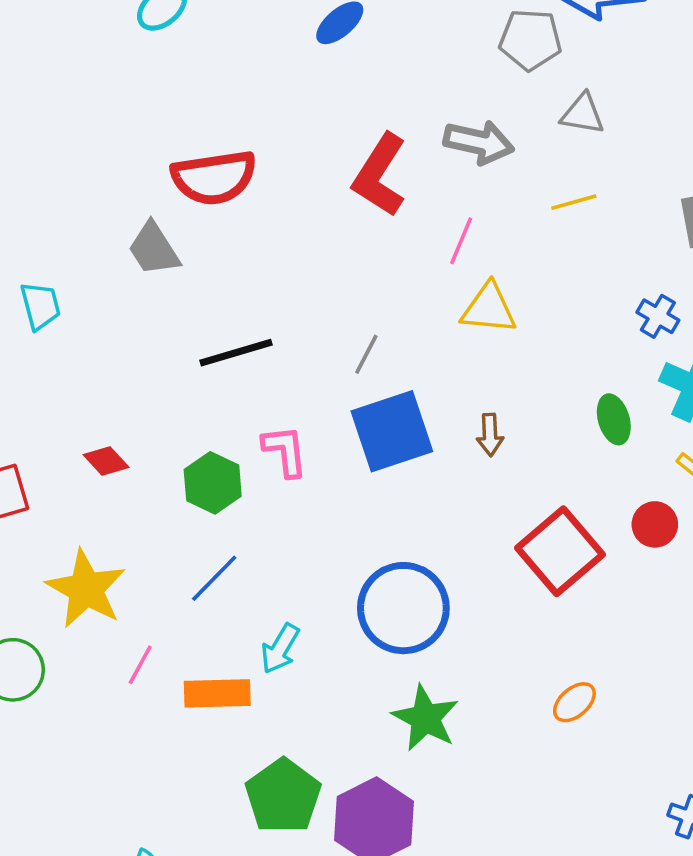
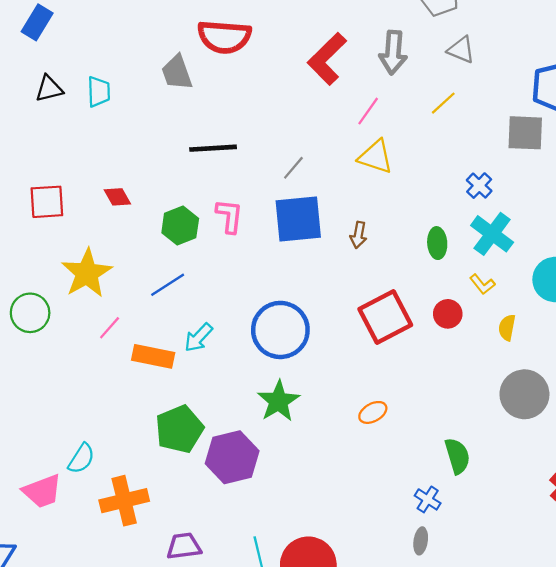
gray arrow: (479, 142) -> (393, 53), turned 69
yellow line: (574, 202) -> (443, 103), turned -40

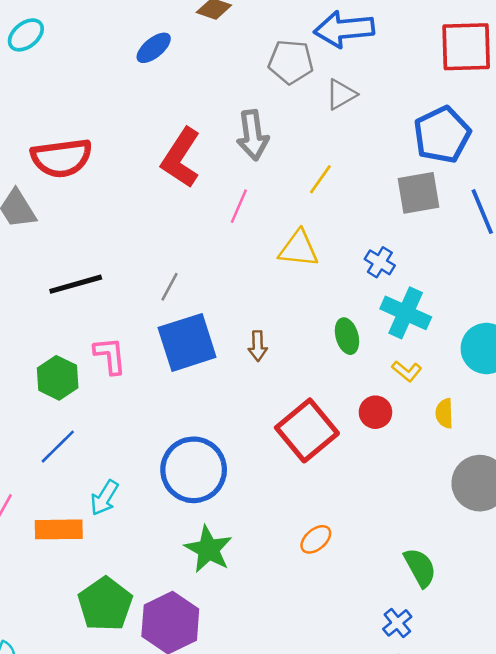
gray triangle: (461, 50) -> (341, 94), moved, turned -40
yellow triangle: (376, 157) -> (299, 249), moved
blue cross: (428, 499) -> (397, 623), turned 30

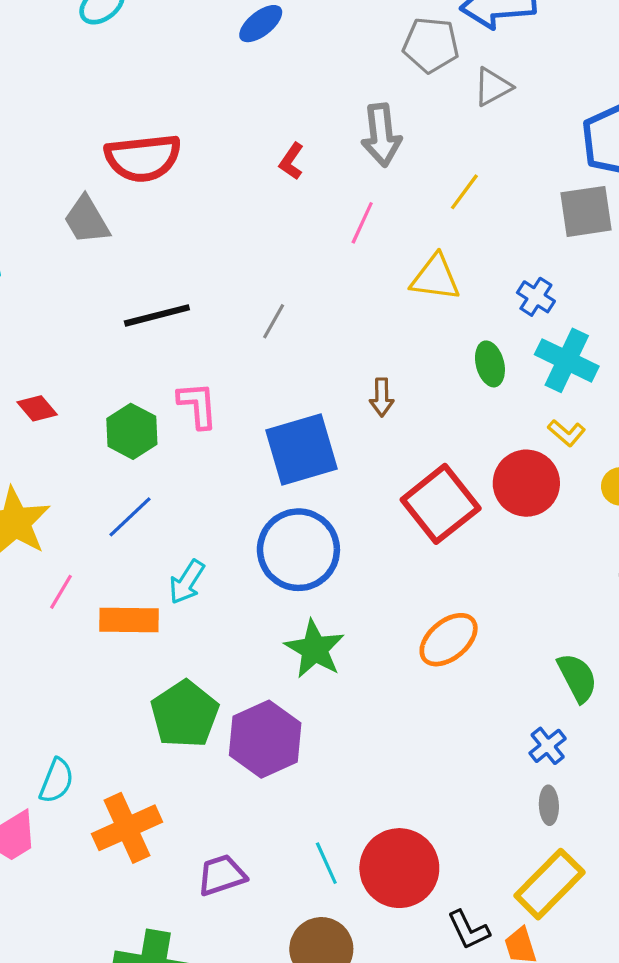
red L-shape: (181, 158) -> (291, 161), size x0.5
green ellipse: (347, 336) -> (490, 364), moved
blue square: (187, 342) -> (302, 450), moved
red circle: (375, 412) -> (526, 483), size x1.6
orange ellipse: (316, 539) -> (449, 640), size x1.5

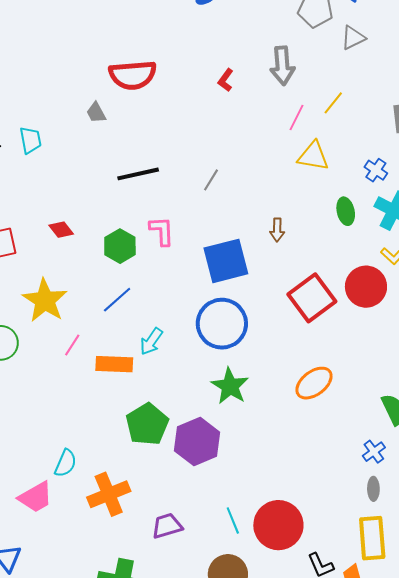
gray trapezoid: (87, 220) -> (96, 113), size x0.7
pink line: (362, 223) -> (296, 118), moved
yellow rectangle: (549, 884) -> (372, 538), turned -51

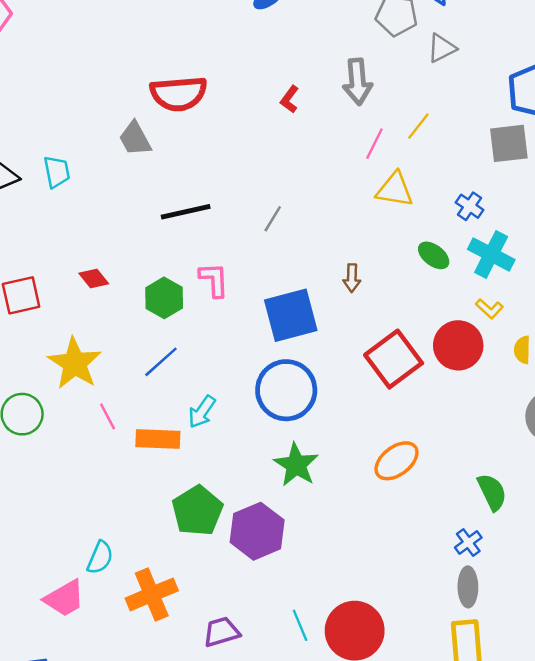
gray trapezoid: (96, 113) -> (135, 139), size x1.4
green ellipse: (346, 211) -> (434, 255), turned -40
pink line: (72, 345) -> (108, 416), turned -60
gray ellipse: (373, 489) -> (468, 587), size x1.4

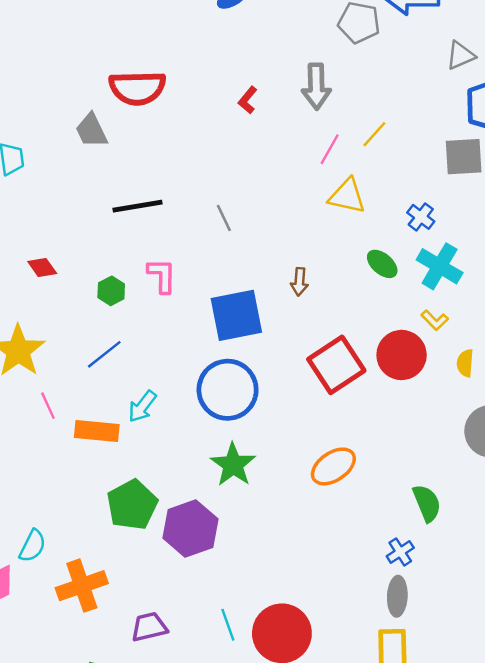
gray triangle: (442, 48) -> (461, 55), moved
gray line: (273, 219) -> (224, 218), turned -60
green hexagon: (164, 298) -> (111, 291), size x0.7

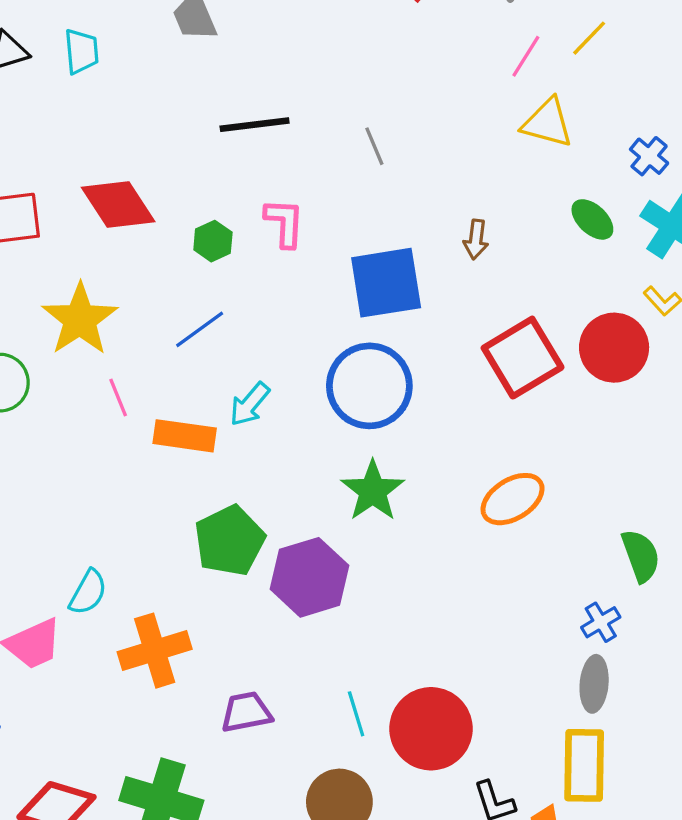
red diamond: (42, 267) -> (118, 204), size x1.8

